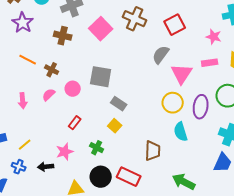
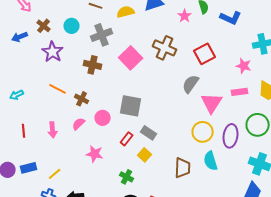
red rectangle: (75, 123) -> (127, 139), moved
brown trapezoid: (153, 151) -> (183, 168), moved
pink star: (65, 152) -> (95, 154), moved, turned 30

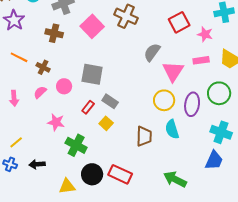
red square: (205, 54) -> (179, 22), moved
green cross: (127, 177) -> (76, 145), moved, size x1.5

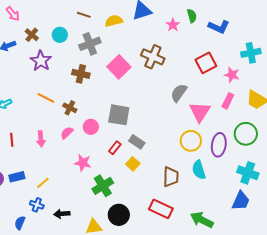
pink rectangle: (201, 60) -> (228, 101), turned -56
green cross: (76, 145) -> (103, 186), turned 30
black arrow: (37, 164) -> (62, 214), moved
red rectangle: (120, 174) -> (161, 209), moved

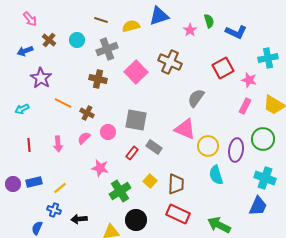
purple star: (41, 61) -> (41, 78), moved
pink triangle: (200, 112) -> (185, 129), moved, turned -40
yellow square: (133, 164) -> (150, 181), moved
brown trapezoid: (171, 177) -> (176, 184), moved

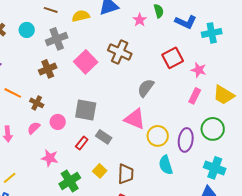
cyan cross: (268, 58) -> (212, 33), moved
brown cross: (98, 79) -> (48, 69), turned -36

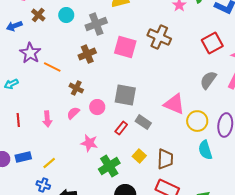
pink square: (86, 62) -> (125, 47), turned -30
gray semicircle: (146, 88) -> (208, 80), moved
orange line: (13, 93) -> (52, 67), moved

